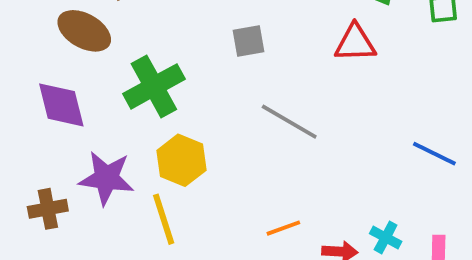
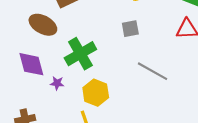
purple star: (106, 178) -> (57, 83), moved, size x0.5

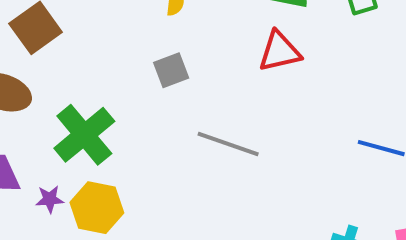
yellow hexagon: (96, 93) -> (97, 208), moved

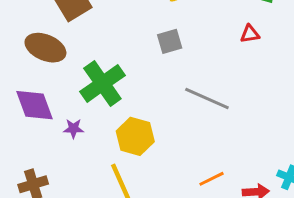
red triangle: (280, 52) -> (250, 34), size x0.6
yellow hexagon: (97, 208) -> (135, 136), moved

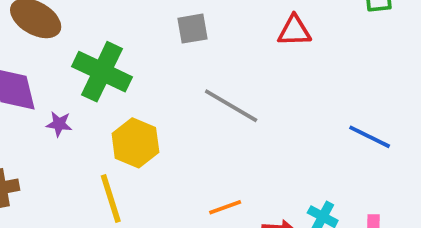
red triangle: (250, 34) -> (294, 31), size x1.4
green cross: (102, 83) -> (102, 72), turned -36

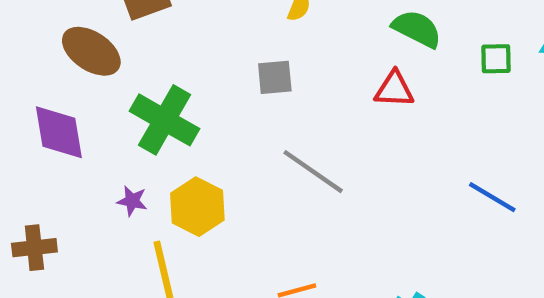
purple star: (59, 124) -> (132, 201), moved
blue line: (370, 137) -> (492, 197), moved

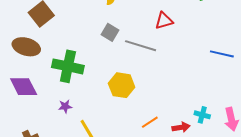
gray square: (275, 77) -> (110, 32), turned -36
gray line: (313, 172) -> (141, 46), moved
yellow hexagon: (197, 207) -> (122, 85), moved

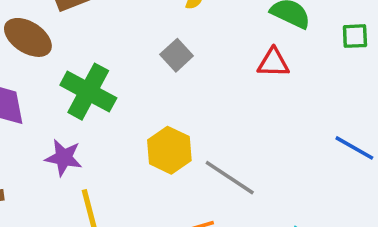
gray line: (141, 46) -> (230, 178), moved
purple star: (65, 106) -> (64, 158), size x1.5

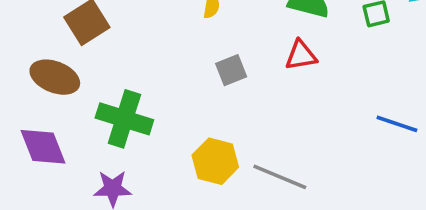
gray square: (177, 55) -> (231, 70), moved, turned 32

